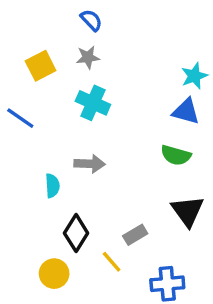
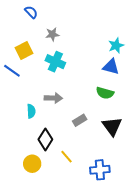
blue semicircle: (91, 20) -> (31, 12), moved
yellow square: (41, 66) -> (24, 51), moved
gray rectangle: (135, 235) -> (80, 120), moved

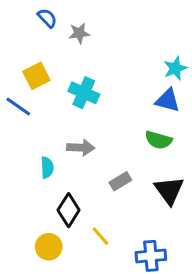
gray star: (52, 34) -> (79, 33), moved

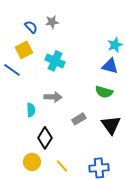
blue semicircle: (47, 18) -> (31, 27), moved
yellow line: (101, 236) -> (62, 166), moved

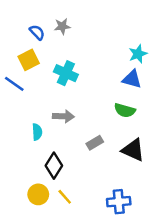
black triangle: (111, 125) -> (133, 150), turned -30
yellow line: (62, 166) -> (65, 197), moved

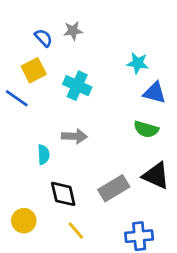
cyan star: (138, 54) -> (138, 63), moved, turned 30
gray rectangle: (95, 143) -> (114, 188), moved, size x1.5
black diamond: (54, 166) -> (63, 194), turned -45
yellow circle: (38, 194) -> (24, 221), moved

